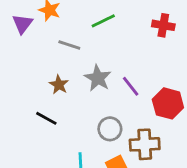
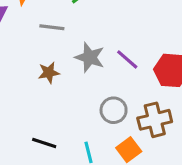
brown star: (59, 85) -> (49, 73), turned -30
black line: (46, 118) -> (44, 143), moved

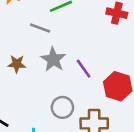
gray line: (52, 27) -> (40, 28), moved

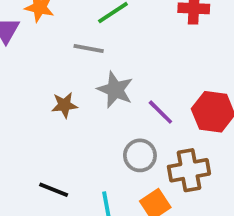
purple line: (84, 69) -> (160, 112), moved

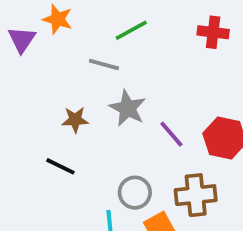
gray circle: (140, 155) -> (135, 193), moved
black line: (54, 190) -> (60, 166), moved

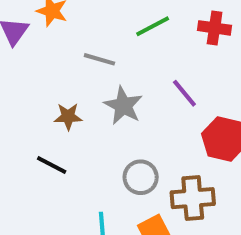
green line: (131, 30) -> (153, 26), moved
purple line: (171, 134) -> (184, 93), moved
gray circle: (135, 193) -> (141, 177), moved

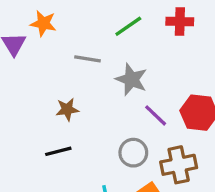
purple line: (184, 93) -> (156, 115), moved
gray star: (123, 106) -> (131, 79), moved
black line: (52, 165) -> (58, 151), turned -35

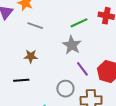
green line: (128, 26) -> (79, 23), moved
gray line: (88, 59) -> (35, 26), moved

